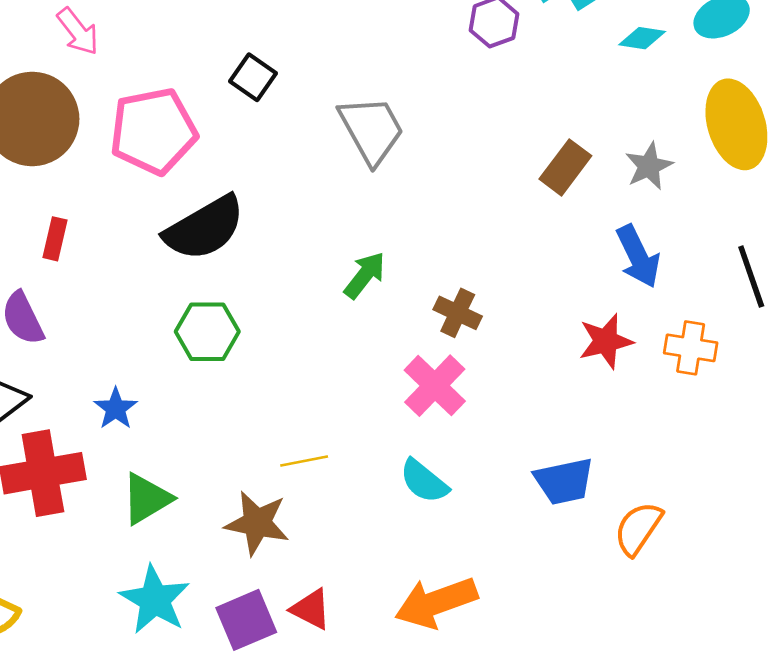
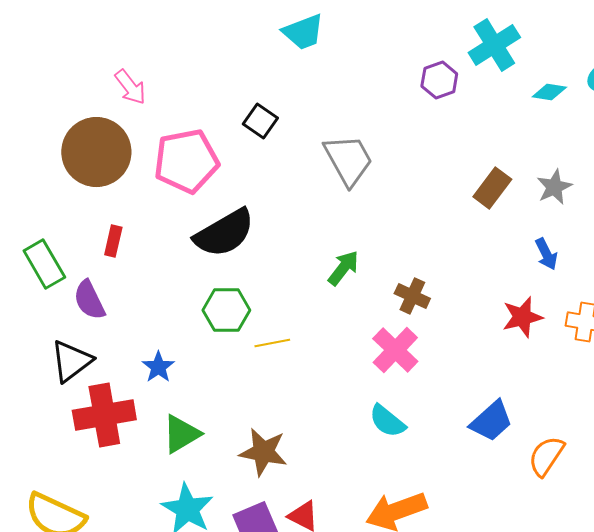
blue arrow: (638, 256) -> (546, 254), size x0.7
yellow line: (304, 461) -> (272, 343), moved
blue trapezoid: (564, 481) -> (491, 421), turned -30

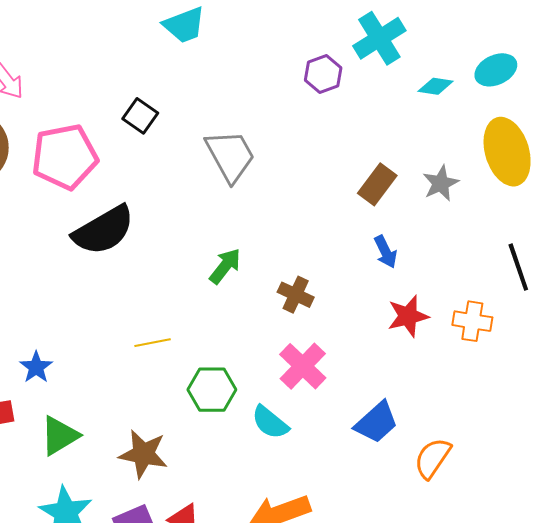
blue arrow: (546, 254) -> (386, 252), moved
green hexagon: (226, 310) -> (212, 390), moved
pink cross: (395, 350) -> (303, 366), moved

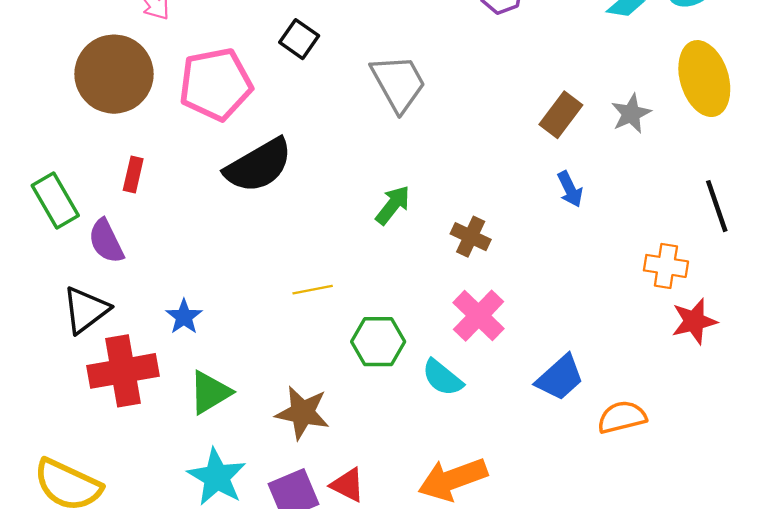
red star: (408, 316) -> (694, 321), moved
orange semicircle: (433, 458) -> (622, 417), turned 42

